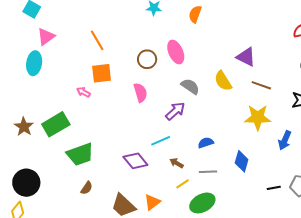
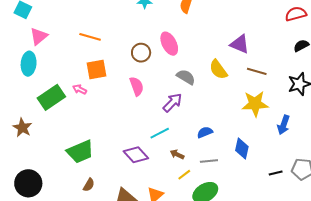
orange line: (97, 40) -> (90, 37), turned -40
green rectangle: (56, 124) -> (51, 97), moved

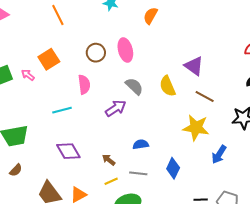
orange line: (90, 37) -> (58, 15), moved, turned 35
orange square: (97, 69) -> (49, 59), turned -35
cyan line: (160, 133) -> (62, 110), moved

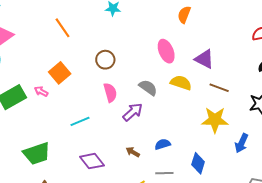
orange semicircle: (150, 16) -> (184, 15), moved
pink ellipse: (125, 50) -> (166, 51), moved
pink semicircle: (84, 84) -> (110, 93), moved
yellow semicircle: (168, 86) -> (181, 83), turned 140
brown arrow: (109, 160) -> (133, 152), moved

